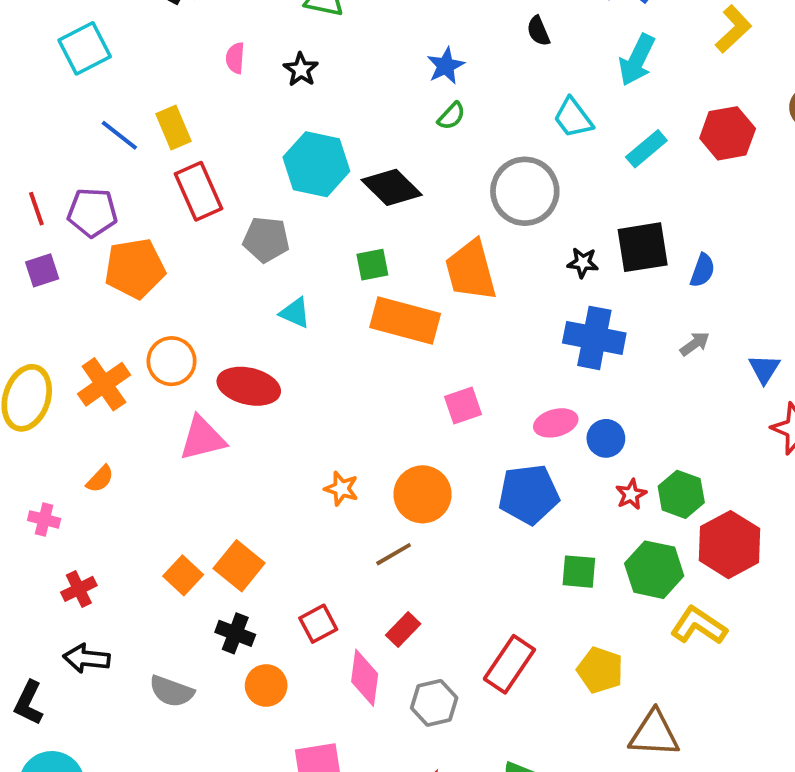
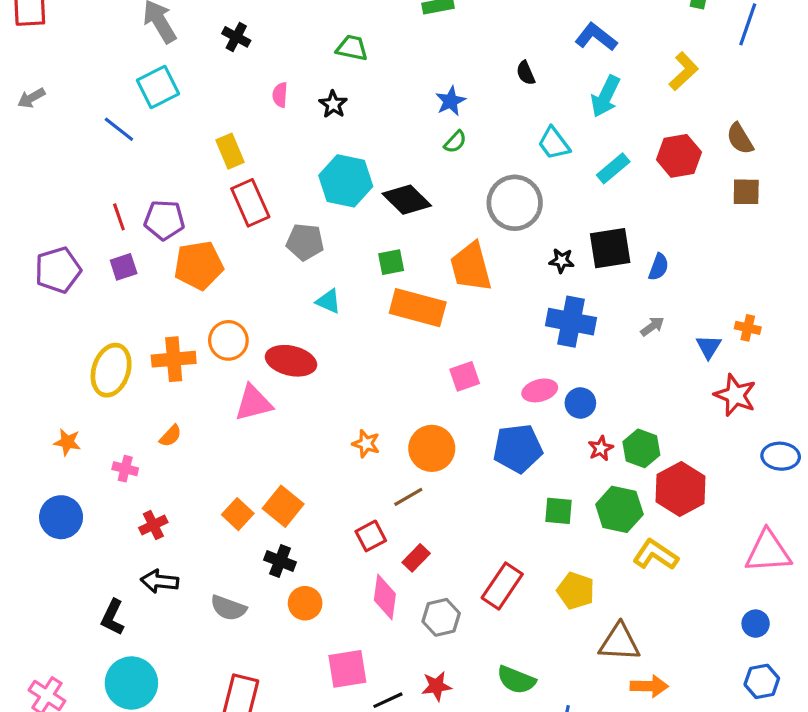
blue line: (119, 135) -> (119, 129), moved
orange cross: (104, 384) -> (174, 359), turned 30
red square: (318, 624) -> (371, 536), moved

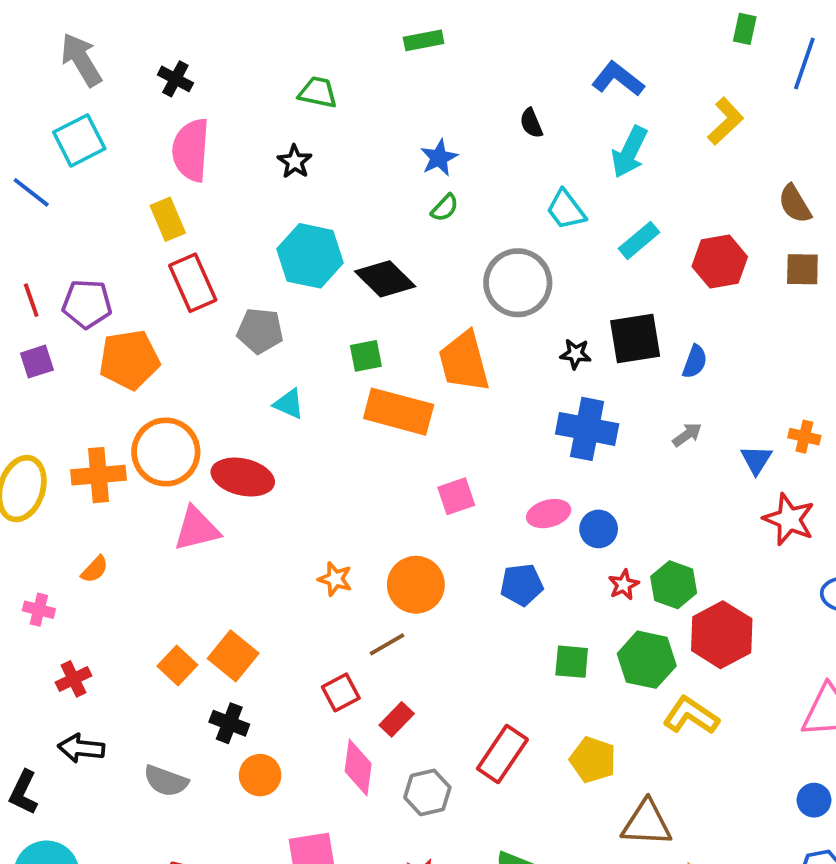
pink semicircle: (280, 95) -> (191, 150), moved, size x2.0
red hexagon: (679, 156) -> (720, 262), moved
orange circle: (228, 340) -> (166, 452), size x1.4
blue pentagon: (518, 448) -> (522, 585), size x0.7

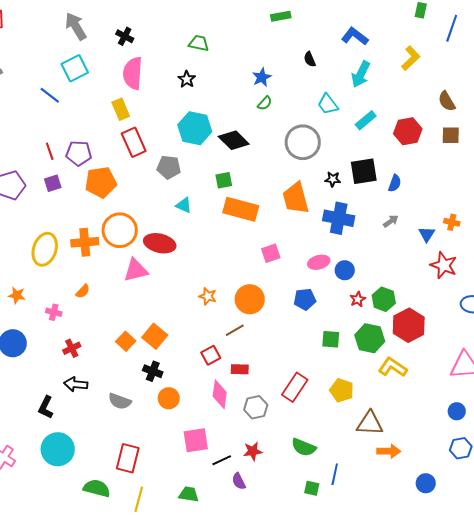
green rectangle: (424, 40) -> (281, 16), moved
orange trapezoid: (464, 362) -> (296, 198), moved
red rectangle: (397, 719) -> (240, 369), turned 48

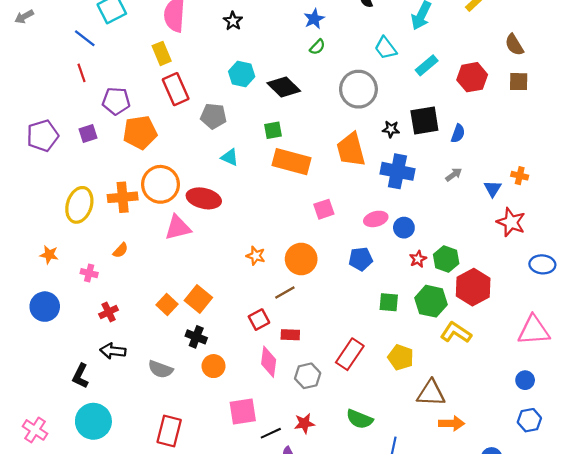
cyan hexagon: (195, 128) -> (242, 74), size x0.7
red line: (50, 151) -> (82, 73), moved

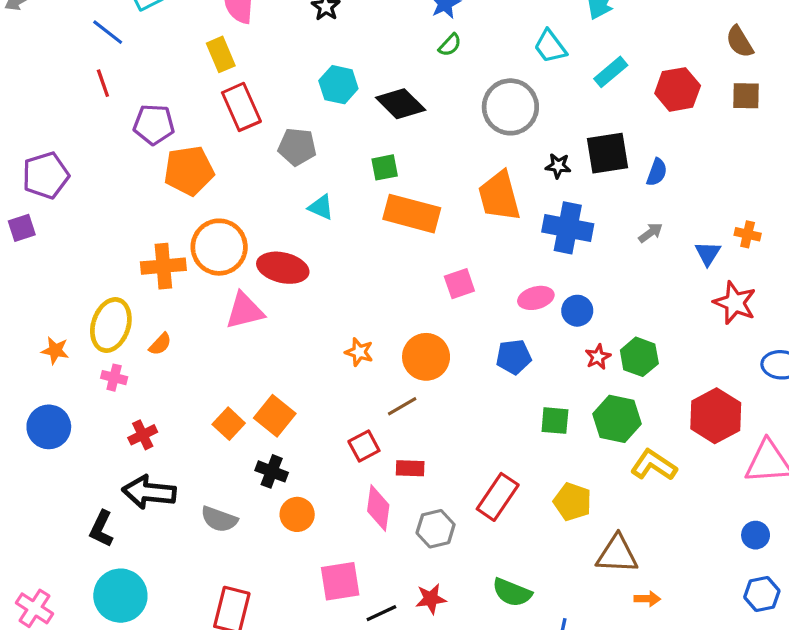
purple square: (88, 133) -> (22, 228), moved
yellow ellipse: (79, 205) -> (111, 325), moved
red hexagon: (473, 287) -> (716, 416), moved
black arrow: (113, 351) -> (149, 492), size x1.4
orange arrow: (452, 423) -> (647, 599), size x0.7

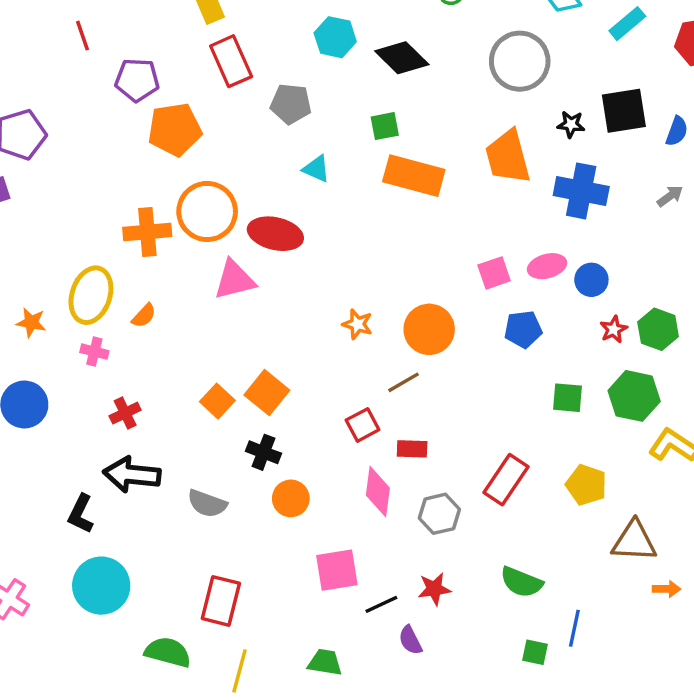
pink square: (459, 284) -> (494, 273), moved

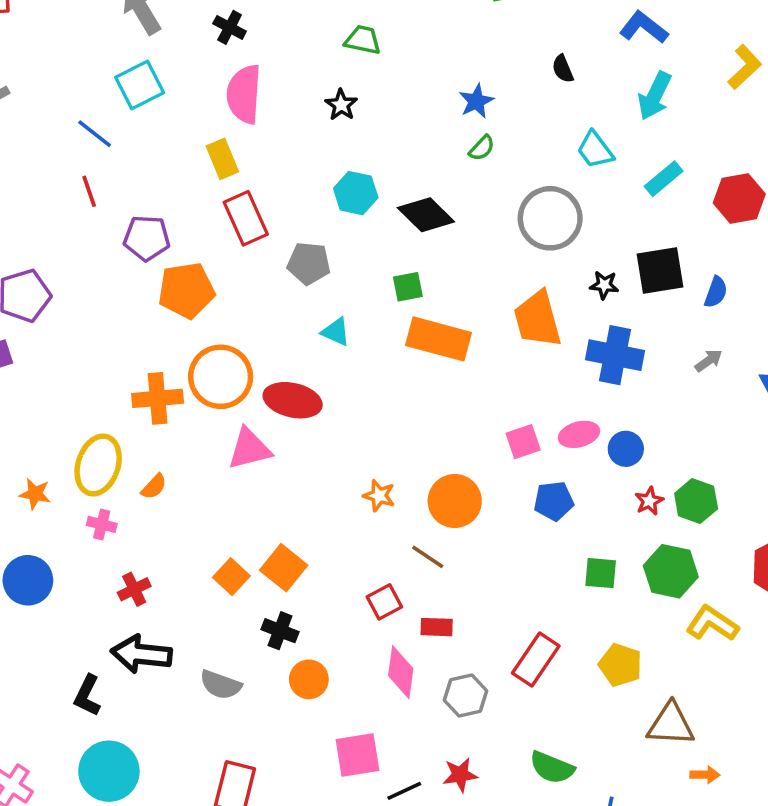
brown line: (404, 382) -> (428, 557), turned 64

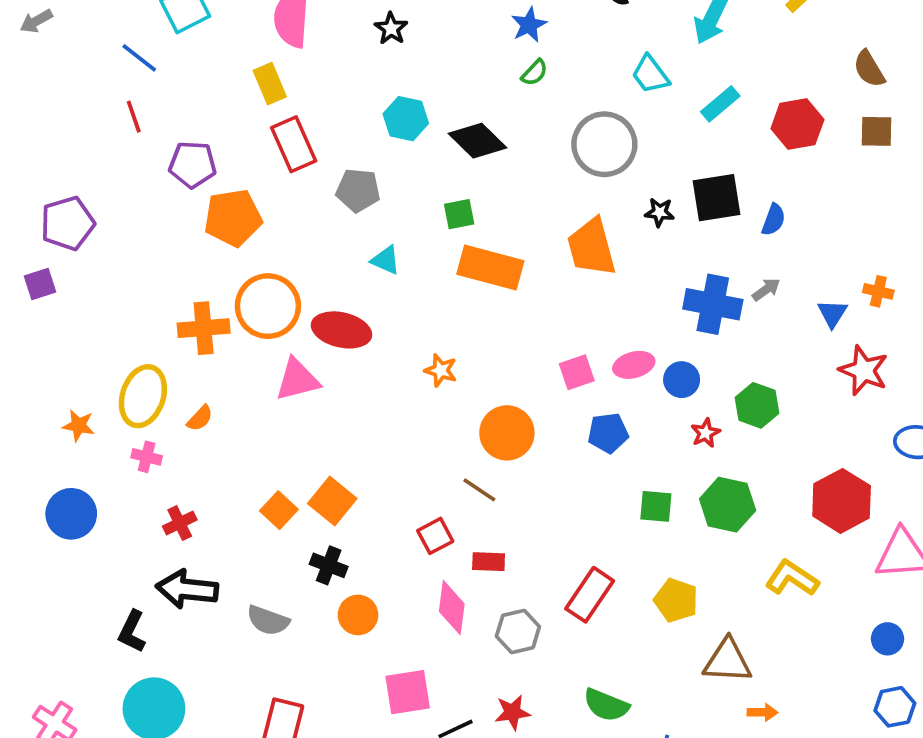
blue cross: (615, 355) -> (713, 304), moved
orange star: (379, 496) -> (441, 370), moved
green hexagon: (696, 501) -> (757, 405), moved
yellow L-shape: (712, 623) -> (792, 578), moved

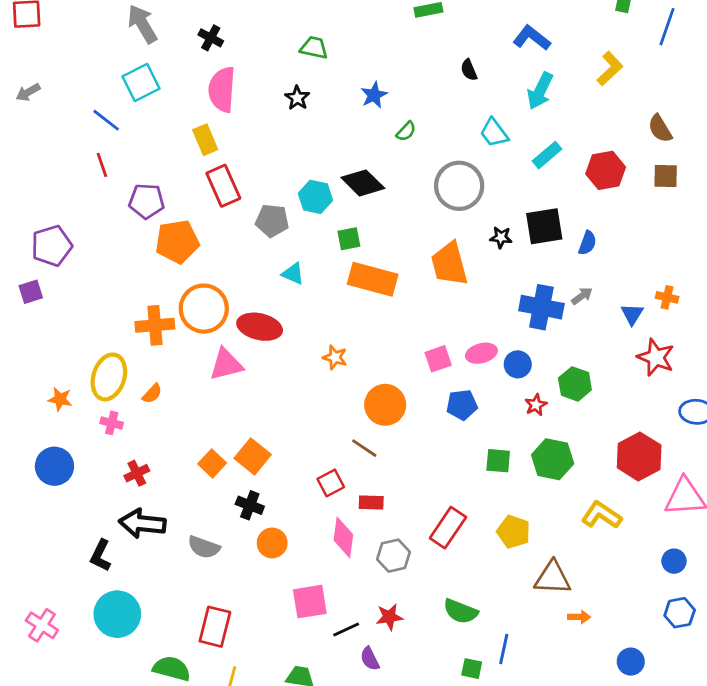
blue star: (529, 25) -> (374, 95), moved
cyan hexagon: (406, 119) -> (315, 197), moved

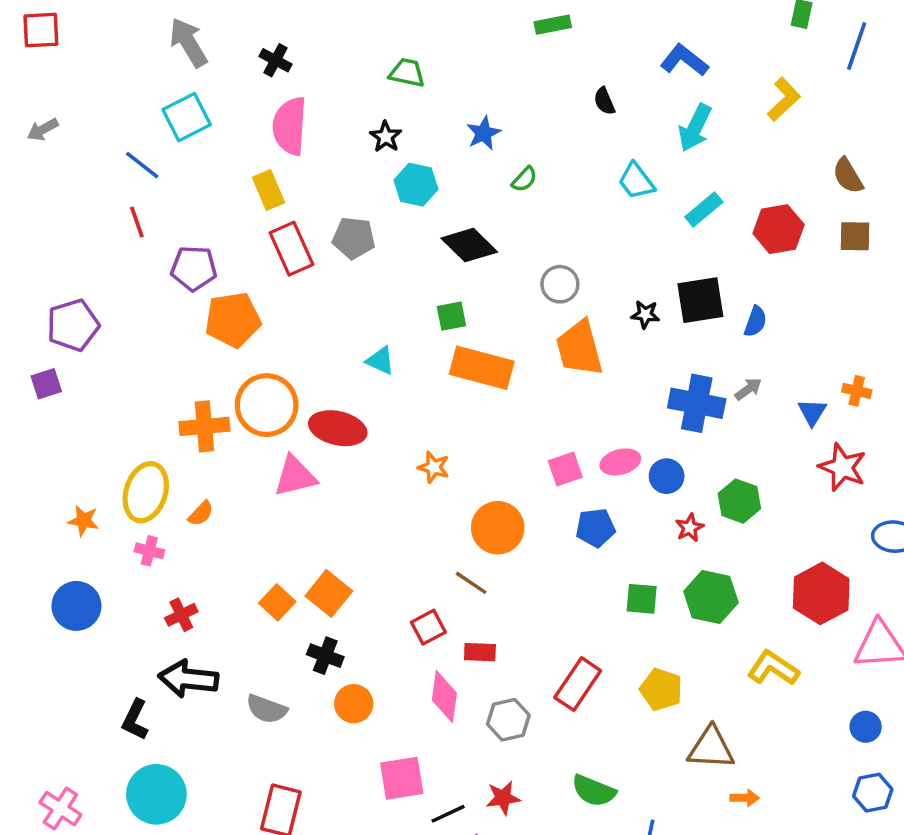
gray circle: (459, 186) -> (560, 284), moved, size x0.6
cyan hexagon: (315, 197) -> (416, 185), moved
gray pentagon: (272, 221) -> (354, 238), moved

